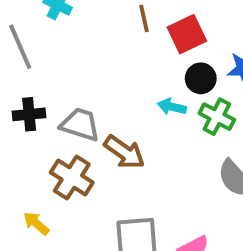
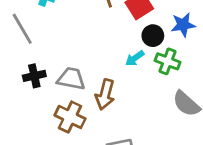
cyan arrow: (172, 107) -> (135, 58), turned -42
brown arrow: (124, 152) -> (105, 94), turned 76

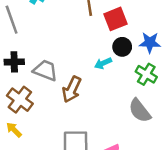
green cross: (168, 61) -> (146, 74), moved
brown cross: (70, 117) -> (20, 100), moved

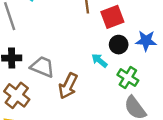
cyan arrow: (103, 63) -> (99, 61), turned 63
green cross: (146, 74) -> (128, 78), moved

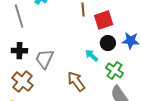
gray trapezoid: (42, 67) -> (44, 59), turned -90
brown arrow: (68, 86) -> (76, 81), moved, turned 115

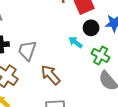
brown arrow: (76, 81) -> (50, 75), moved

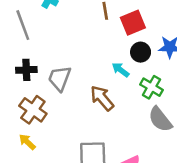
brown arrow: (50, 75) -> (102, 98), moved

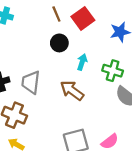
black circle: (141, 52) -> (59, 43), moved
cyan arrow: (121, 70) -> (82, 62), turned 84

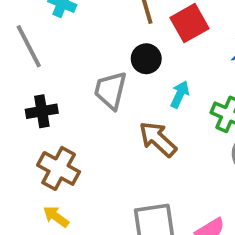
gray trapezoid: (31, 82) -> (110, 90), moved

